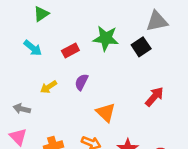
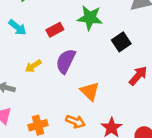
black square: (141, 47) -> (121, 42), moved
purple semicircle: (81, 82) -> (66, 61), size x1.5

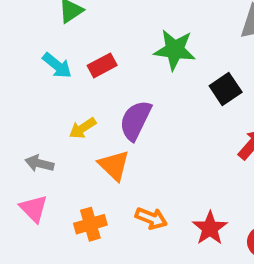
red rectangle: (55, 30) -> (102, 65), moved
orange triangle: (90, 91) -> (114, 165), moved

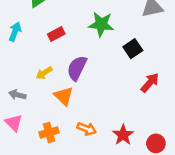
cyan arrow: (57, 65) -> (15, 32), moved, turned -108

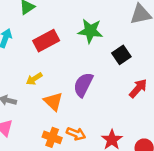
red rectangle: (56, 34) -> (46, 41), size x1.5
purple semicircle: (77, 68) -> (83, 85), moved
orange cross: (49, 132) -> (52, 137), moved, turned 36

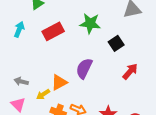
yellow arrow: (34, 79) -> (43, 94), moved
orange triangle: (53, 101) -> (59, 82), turned 48

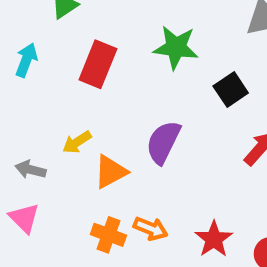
red rectangle: (53, 31) -> (98, 64), turned -40
yellow arrow: (43, 94) -> (77, 142), moved

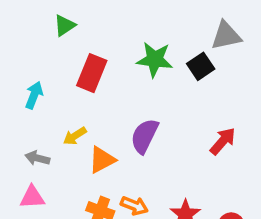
cyan arrow: (26, 60) -> (34, 95), moved
black square: (231, 90) -> (201, 66), moved
pink triangle: (24, 218) -> (32, 197), turned -48

